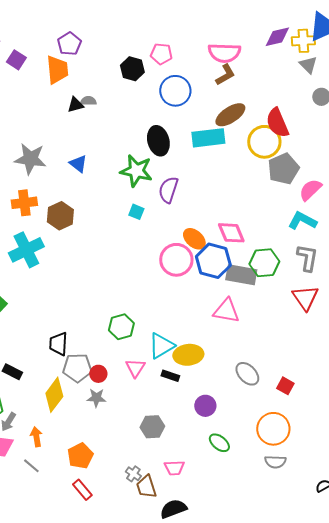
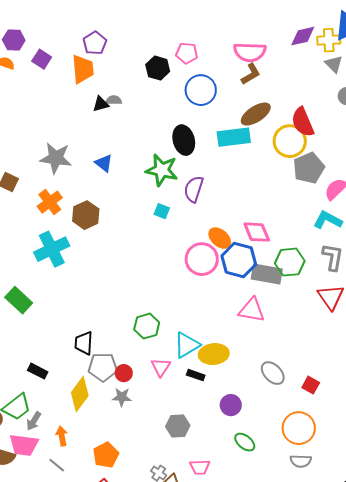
orange cross: (24, 203) -> (50, 202), turned -30

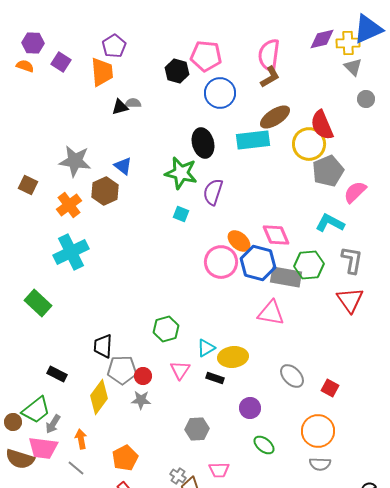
pink semicircle: (250, 52) -> (269, 55), turned 96
pink pentagon: (187, 53) -> (206, 56), size x1.4
brown hexagon: (86, 215) -> (105, 191), moved
cyan L-shape: (328, 220) -> (330, 223), moved
cyan triangle: (187, 345) -> (206, 348), size x0.7

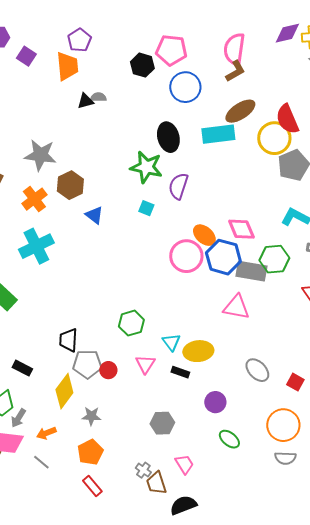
blue triangle: (123, 166) -> (94, 215), moved
cyan triangle: (206, 348) -> (171, 342), turned -36
gray star: (141, 400) -> (91, 416), moved
orange arrow: (81, 439) -> (46, 433), turned -102
pink trapezoid: (219, 470) -> (184, 464), turned -120

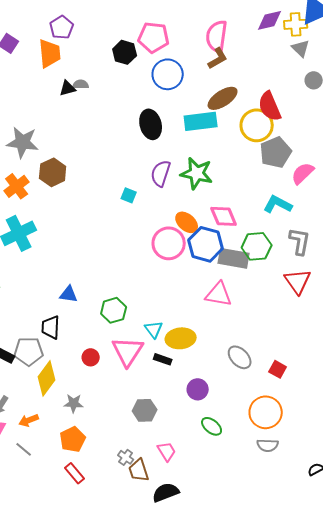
green star: (146, 167) -> (197, 173), moved
blue triangle: (94, 215) -> (69, 294), moved, turned -30
gray pentagon: (87, 364) -> (29, 351), moved
pink triangle: (145, 364) -> (128, 351), size x1.6

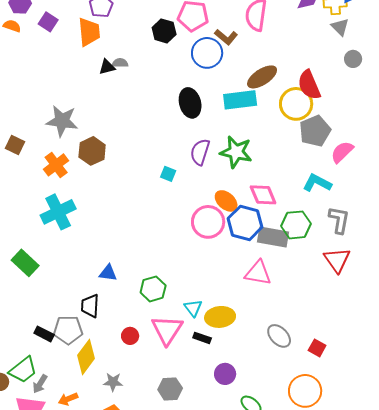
brown L-shape: (218, 58) -> (226, 37), moved, turned 70
purple circle: (198, 389) -> (225, 374), moved
gray hexagon: (145, 410) -> (170, 389), moved

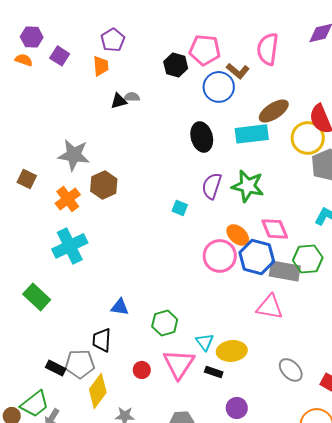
orange trapezoid: (89, 32) -> (101, 66), size x0.7

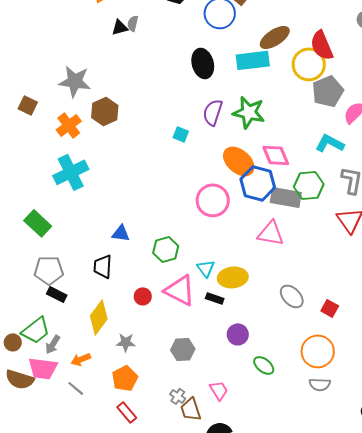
gray semicircle: (132, 97) -> (133, 23), turned -77
orange ellipse: (238, 235) -> (239, 161), size x1.4
pink circle: (220, 256) -> (213, 200), moved
gray pentagon: (80, 364) -> (49, 270), moved
pink triangle: (179, 364) -> (180, 290), turned -36

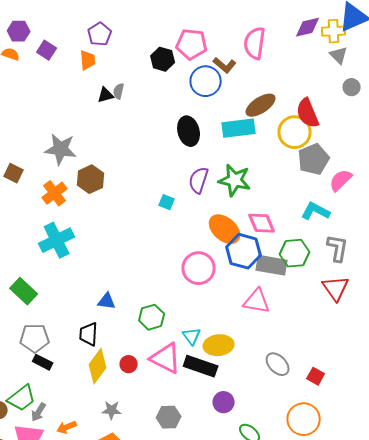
black rectangle: (215, 298) -> (201, 366), size x1.8
yellow diamond: (99, 317) -> (98, 366), moved

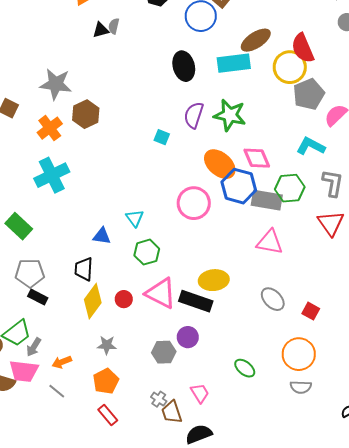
pink triangle: (257, 301) -> (270, 242), moved
cyan triangle: (192, 336) -> (135, 218), moved
purple circle: (224, 402) -> (188, 337), moved

